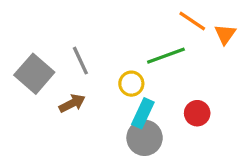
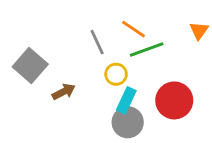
orange line: (192, 21) -> (134, 29), moved
gray line: (80, 61) -> (97, 42), moved
red circle: (197, 113) -> (174, 100), size x1.6

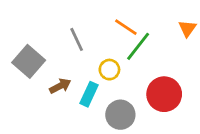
gray line: (97, 42) -> (77, 39), moved
green line: (147, 49) -> (138, 46), turned -32
cyan rectangle: (126, 100) -> (89, 94), moved

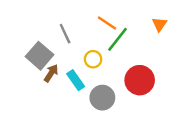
gray square: (29, 61) -> (39, 56), moved
brown arrow: (60, 86) -> (51, 73), turned -30
cyan rectangle: (89, 94) -> (76, 80), turned -60

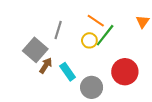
gray line: (65, 34) -> (58, 30), turned 42
yellow circle: (93, 59) -> (89, 40), moved

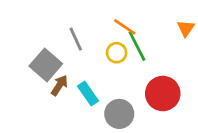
gray line: (58, 30) -> (76, 39), turned -42
green line: (105, 35) -> (137, 46), turned -65

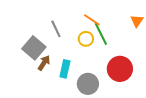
cyan rectangle: (88, 94) -> (65, 69), turned 48

